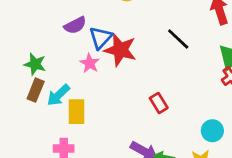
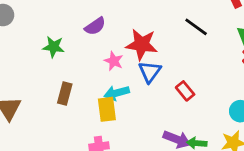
blue triangle: (101, 38) -> (150, 72), moved
green star: (35, 64) -> (54, 47), moved
cyan arrow: (58, 95) -> (117, 93), moved, turned 35

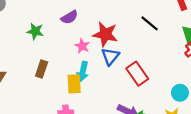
red rectangle: (185, 91) -> (137, 74), size x1.5
cyan arrow: (117, 93) -> (83, 71), turned -66

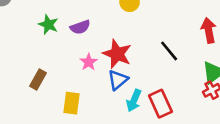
green star: (35, 31) -> (48, 24), moved
cyan arrow: (83, 71) -> (134, 101), moved
red rectangle: (137, 74) -> (160, 104), moved

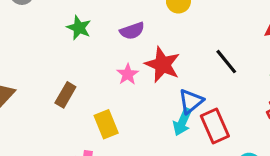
purple semicircle: (80, 27) -> (132, 31), moved
blue triangle: (118, 80) -> (191, 101), moved
yellow rectangle: (72, 103) -> (106, 124), turned -30

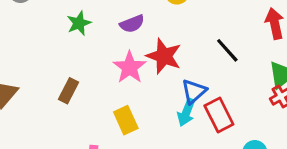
green star: (79, 28) -> (79, 23), turned 30
pink star: (128, 74) -> (130, 67), size x1.5
yellow rectangle: (106, 124) -> (126, 120), moved

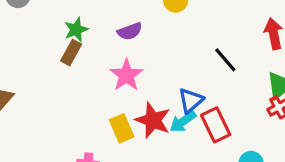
red star: (164, 56) -> (153, 120), moved
brown rectangle: (69, 91) -> (71, 53), moved
cyan arrow: (186, 112) -> (183, 122), turned 32

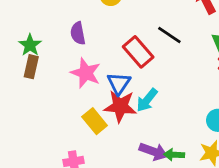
purple semicircle: (130, 31) -> (78, 33), turned 115
blue triangle: (191, 101) -> (119, 83), moved
red rectangle: (216, 125) -> (138, 52), moved

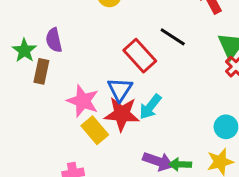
purple semicircle: (78, 33) -> (54, 40), moved
brown rectangle: (31, 67) -> (41, 71), moved
pink star: (86, 73) -> (83, 101), moved

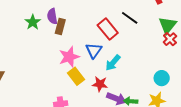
brown rectangle: (41, 71) -> (60, 27), moved
pink star: (83, 101) -> (69, 57), turned 30
red star: (122, 114) -> (100, 84), moved, size x0.7

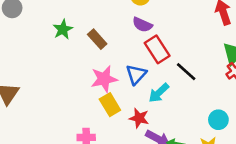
purple semicircle: (52, 16) -> (142, 25), moved, turned -63
black line: (130, 18) -> (186, 72), moved
brown rectangle: (60, 27) -> (97, 39), turned -63

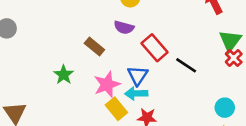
purple semicircle: (142, 25) -> (124, 27), moved
green star: (63, 29) -> (64, 75), moved
cyan arrow: (159, 93) -> (136, 93), moved, turned 50

